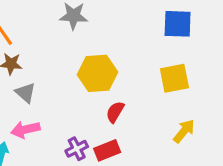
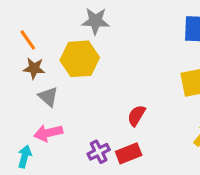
yellow hexagon: (97, 73) -> (80, 59), moved

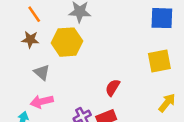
orange line: (28, 40) -> (34, 14), moved
brown star: (34, 68) -> (30, 40), moved

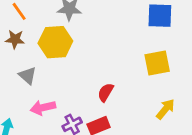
pink arrow: (42, 101) -> (43, 108), moved

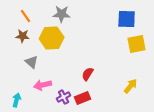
yellow square: (157, 63) -> (137, 44), moved

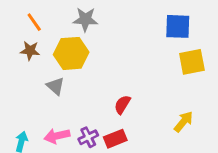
gray triangle: (32, 62) -> (56, 86), moved
pink arrow: (43, 85) -> (57, 136), moved

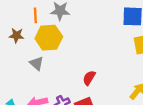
orange line: (34, 22) -> (35, 15), moved, turned 32

